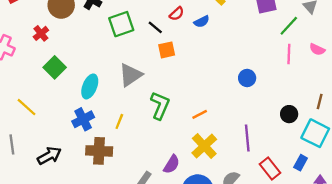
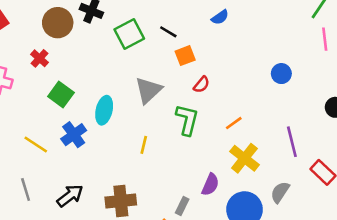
red semicircle: (177, 14) -> (201, 85), moved
blue cross: (83, 119) -> (74, 135), moved
brown cross: (99, 151) -> (121, 201), moved

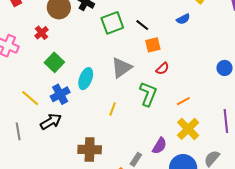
black arrow: (70, 196) -> (51, 122), moved

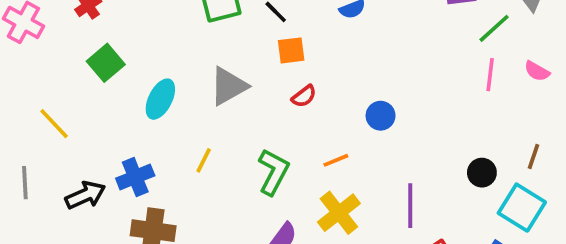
blue circle: (224, 68) -> (381, 116), moved
blue cross: (60, 94) -> (135, 177), moved
green L-shape: (148, 94) -> (273, 172), moved
black arrow: (51, 122) -> (85, 195), moved

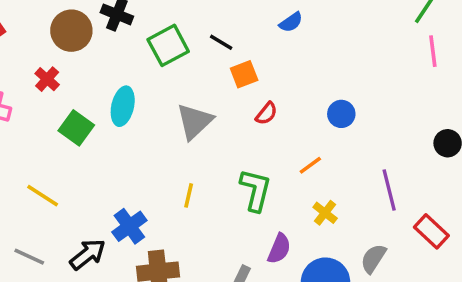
cyan ellipse: (160, 99) -> (123, 106), moved
gray line: (25, 183) -> (29, 257), turned -48
yellow cross: (339, 213) -> (325, 213), size x0.6

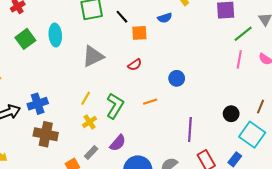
orange square: (244, 74) -> (139, 33), moved
cyan ellipse: (123, 106) -> (55, 35), turned -35
yellow line: (189, 195) -> (86, 98), moved
yellow cross: (325, 213) -> (89, 122), moved

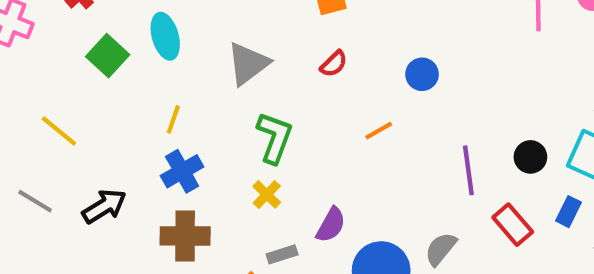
yellow line: (86, 98) -> (173, 119), moved
blue cross: (38, 104) -> (182, 171), moved
green L-shape: (115, 106) -> (275, 138), moved
black circle: (231, 114) -> (530, 157), moved
gray rectangle: (91, 153) -> (282, 254), turned 40

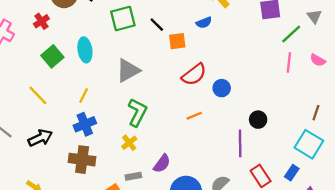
red semicircle: (334, 64) -> (194, 74), moved, size x1.6
yellow line: (59, 131) -> (38, 95), moved
black circle: (530, 157) -> (258, 120), moved

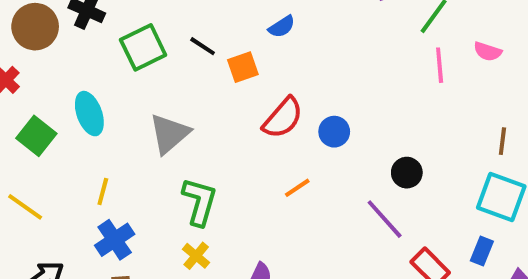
purple line: (240, 143) -> (385, 219), turned -30

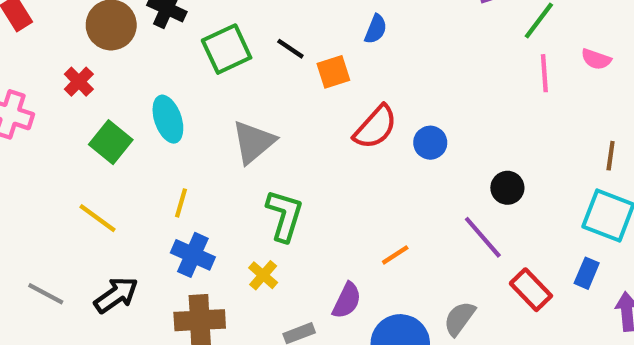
blue semicircle: (282, 27) -> (376, 29), turned -36
orange line: (297, 188) -> (395, 255), moved
blue cross: (115, 240) -> (193, 255), turned -33
yellow cross: (196, 256) -> (263, 275), moved

